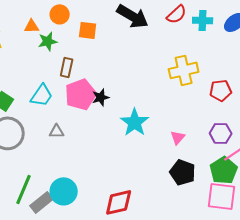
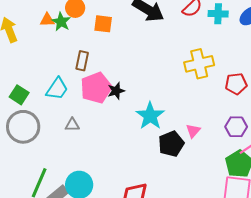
green star: (48, 41) -> (61, 22), moved, turned -30
black pentagon: (183, 172) -> (171, 144), moved, turned 30

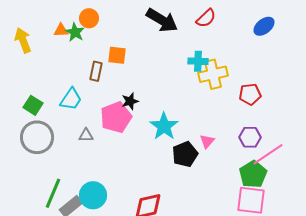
cyan cross: (218, 14) -> (198, 61), moved
orange square: (103, 24) -> (117, 55), moved
pink pentagon: (96, 88) -> (116, 117), moved

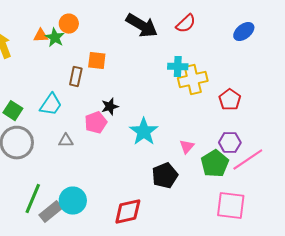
red pentagon: (250, 94) -> (230, 100), turned -30
pink pentagon: (116, 117) -> (96, 123), size x0.7
black pentagon: (185, 154) -> (165, 176), moved
green pentagon: (253, 174) -> (215, 164), moved

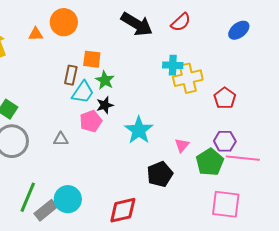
orange circle: (69, 24) -> (64, 22), size x1.4
green star: (55, 38) -> (105, 80), moved
cyan trapezoid: (51, 105) -> (83, 92), moved
pink line: (248, 160) -> (243, 158), turned 40

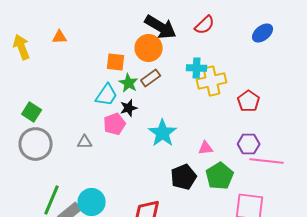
orange circle: (64, 22) -> (149, 48), moved
brown rectangle: (71, 75) -> (151, 78), moved, turned 42
pink triangle: (182, 145) -> (206, 148), turned 42
green pentagon: (210, 162) -> (220, 176), moved

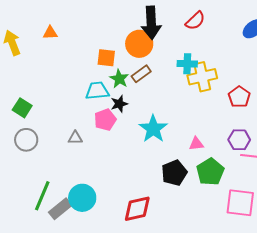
black arrow: (161, 27) -> (151, 23), turned 56
cyan trapezoid: (107, 95) -> (97, 91), turned -130
gray circle: (36, 144) -> (26, 140), size x0.7

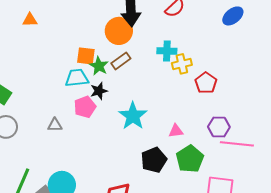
orange square: (106, 58) -> (86, 56), moved
yellow cross: (202, 77) -> (182, 64), size x0.7
red pentagon: (239, 97) -> (206, 83), moved

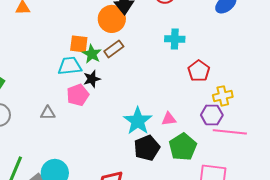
cyan cross: (167, 51) -> (175, 39), moved
yellow cross: (182, 64) -> (223, 96), moved
cyan star: (133, 116) -> (138, 121), moved

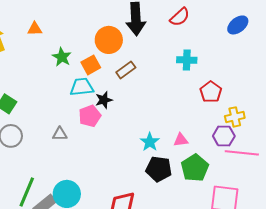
orange circle: (112, 19) -> (109, 40), moved
orange square: (79, 44) -> (91, 65), turned -36
green star: (92, 54) -> (62, 57), moved
cyan star: (138, 121) -> (150, 142), size x0.7
black pentagon: (147, 148) -> (159, 169), turned 30

